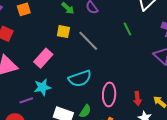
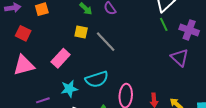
green line: (127, 29) -> (164, 24), moved
cyan star: (42, 87) -> (69, 89), moved

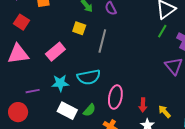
green line: (164, 24) -> (162, 31), turned 48
gray line: (106, 42) -> (102, 41), turned 50

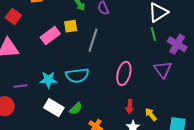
yellow square: (79, 28) -> (71, 26), turned -32
green line: (162, 31) -> (153, 34), turned -48
pink rectangle: (55, 52) -> (50, 36), moved
pink ellipse: (115, 97) -> (124, 73), moved

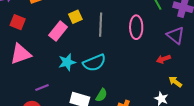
pink ellipse: (124, 73) -> (136, 27), moved
cyan star: (48, 80) -> (67, 62), moved
red arrow: (130, 107) -> (163, 59), moved, turned 80

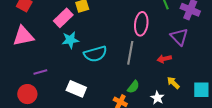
gray line: (101, 25) -> (130, 53), moved
cyan star: (67, 62) -> (70, 40), moved
green semicircle: (101, 95) -> (133, 87), moved

